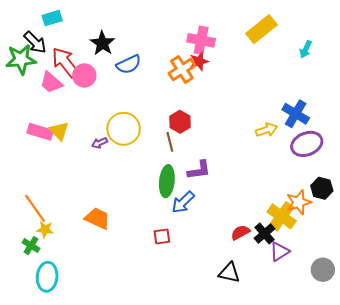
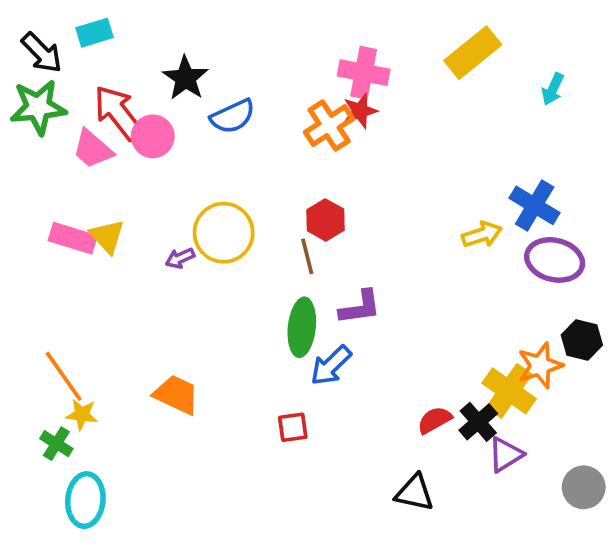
black arrow: (35, 42) -> (42, 53), moved
purple ellipse: (307, 144) -> (555, 260), turned 36

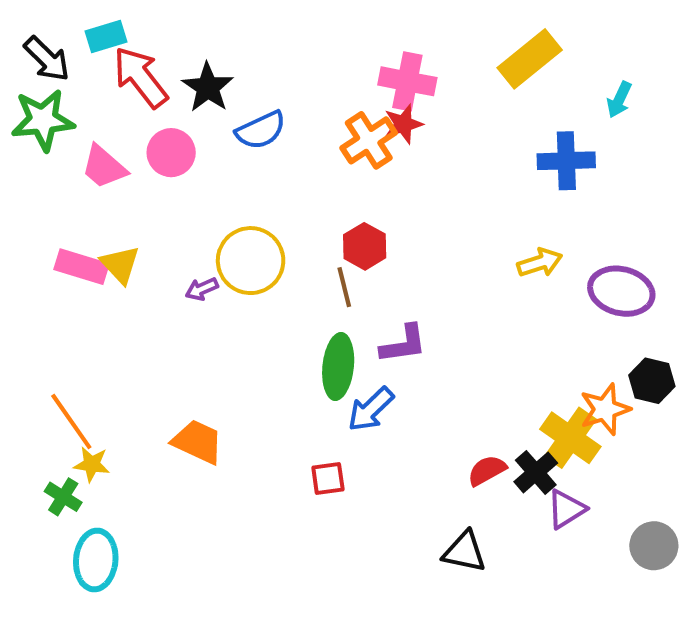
red arrow: (118, 113) -> (141, 77), moved
blue cross: (535, 205) -> (566, 161), moved, turned -33

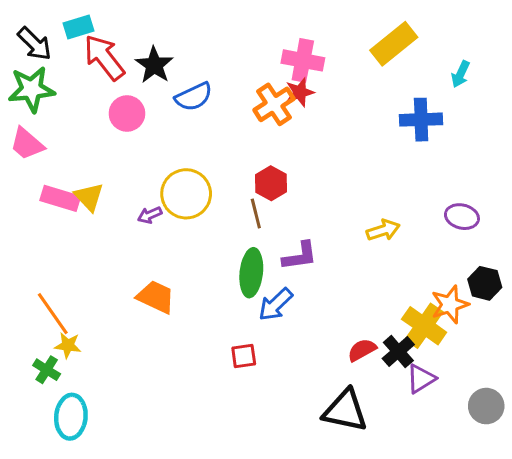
pink trapezoid: (104, 167) -> (27, 144), moved
yellow arrow: (540, 263) -> (383, 230), moved
purple ellipse: (621, 291) -> (462, 217), size x0.7
orange trapezoid: (198, 442) -> (156, 297), moved
black triangle: (464, 552) -> (345, 411), size x1.4

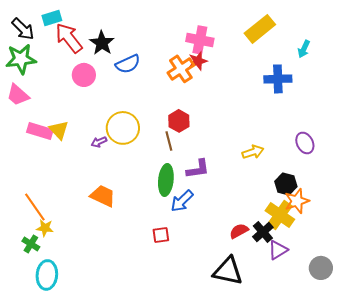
purple ellipse: (462, 217) -> (305, 143), turned 50
black hexagon: (485, 283) -> (286, 184), moved

